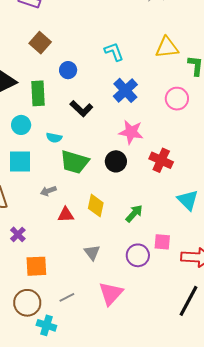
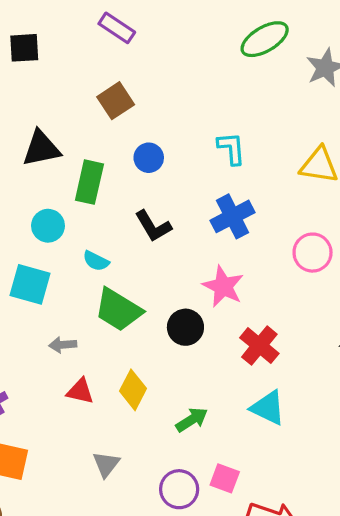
cyan triangle: (188, 200) -> (268, 408), moved, turned -35

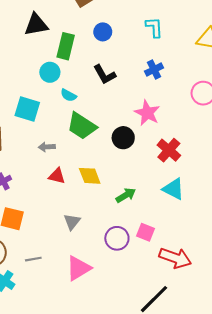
blue cross: (232, 216) -> (154, 70), size x0.7
cyan circle: (48, 226) -> (50, 72), moved
yellow diamond: (133, 390) -> (90, 176), turned -50

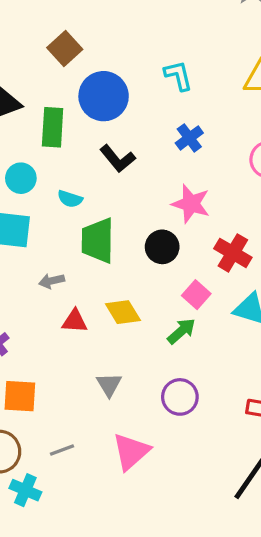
blue circle: (103, 32) -> (104, 96), size x1.8
cyan circle: (50, 72) -> (21, 178), moved
green trapezoid: (82, 126) -> (98, 241), turned 68
pink square: (145, 232) -> (196, 295), moved, turned 30

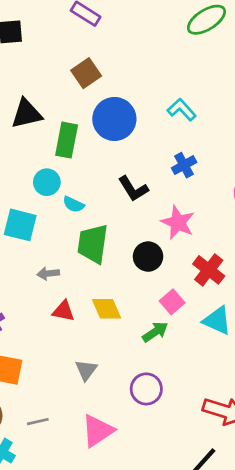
cyan L-shape: (178, 76) -> (182, 110), turned -36
black L-shape: (118, 159) -> (133, 189), moved
cyan circle: (21, 178) -> (47, 182), moved

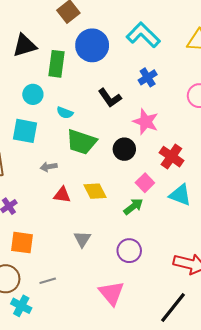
cyan L-shape: (182, 110) -> (143, 35), size x1.5
cyan circle: (47, 182) -> (33, 94), moved
green trapezoid: (93, 244) -> (81, 142), turned -76
pink triangle: (98, 431) -> (111, 293), moved, turned -32

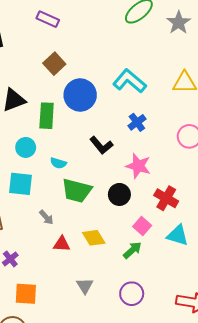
gray arrow: (49, 167) -> (46, 217), turned -119

